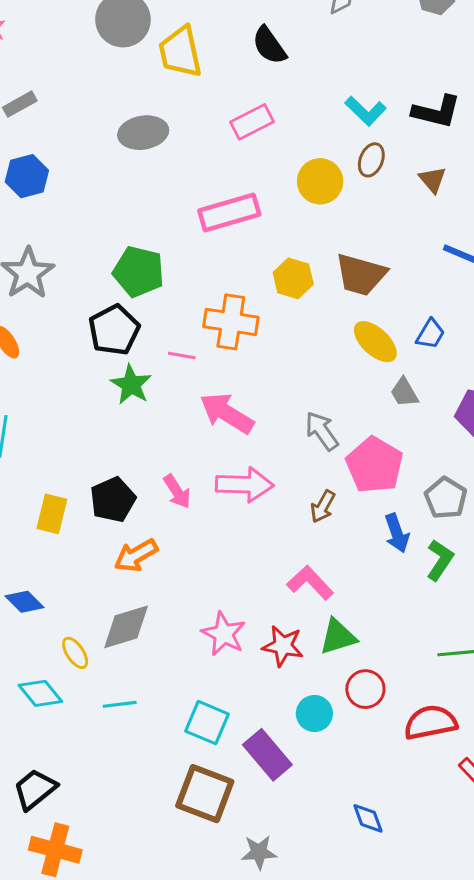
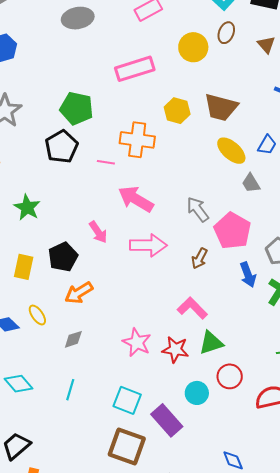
green star: (131, 385) -> (27, 207), moved
pink arrow: (177, 491) -> (98, 232), moved
gray diamond: (126, 627) -> (73, 339), size x0.6
yellow ellipse: (75, 653) -> (37, 315), moved
cyan line: (120, 704) -> (70, 390), turned -65

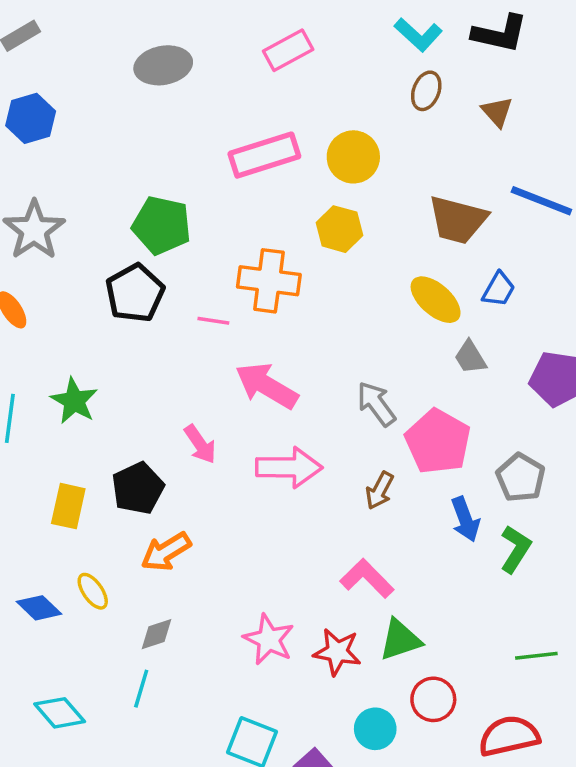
yellow circle: (193, 47) -> (353, 157), moved
brown trapezoid: (221, 107) -> (458, 220), moved
cyan line: (70, 390) -> (141, 689), moved

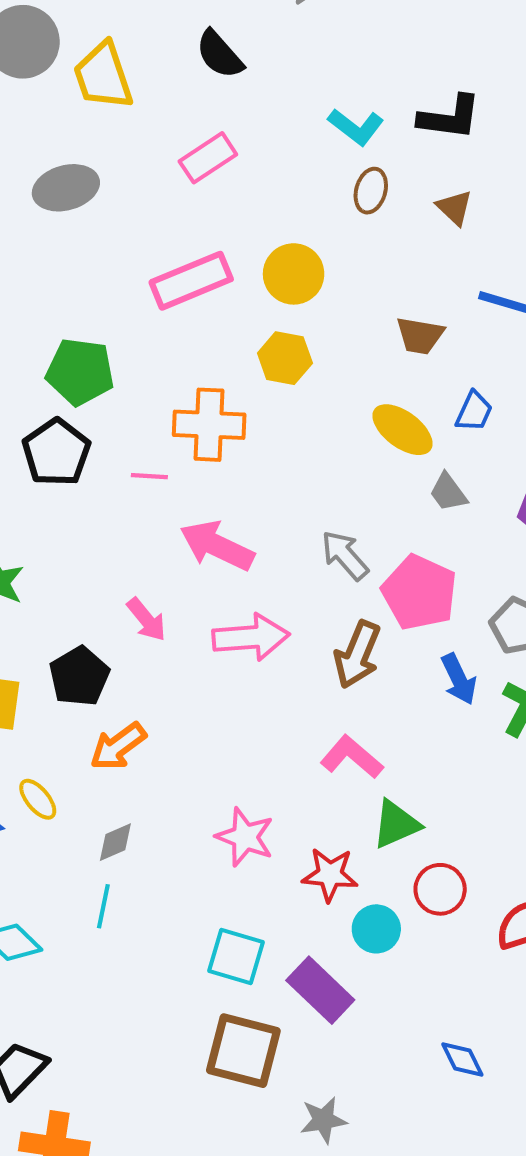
brown trapezoid: (458, 220) -> (420, 336), size x0.7
brown arrow: (380, 490) -> (357, 655), size x1.5
red star: (337, 652) -> (330, 875), moved

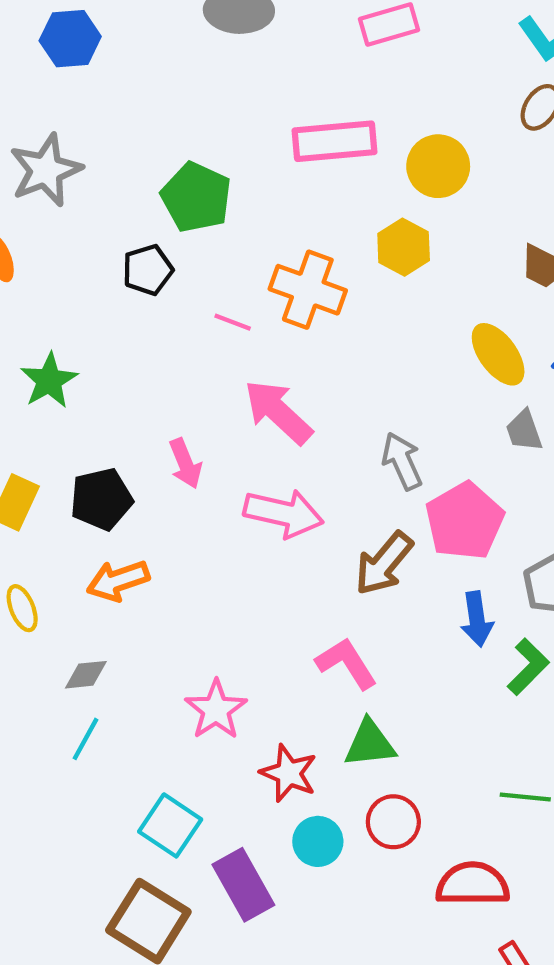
black pentagon: (56, 452) -> (148, 270), size x0.7
cyan line: (103, 906) -> (86, 739), moved

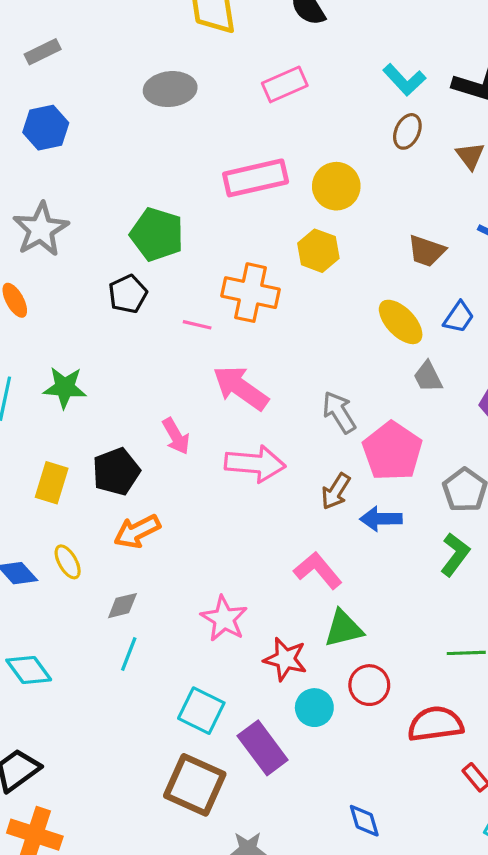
green star: (49, 381) -> (65, 388), turned -30
brown arrow: (384, 563) -> (336, 491), size x0.7
blue arrow: (477, 619) -> (381, 519), moved, turned 105

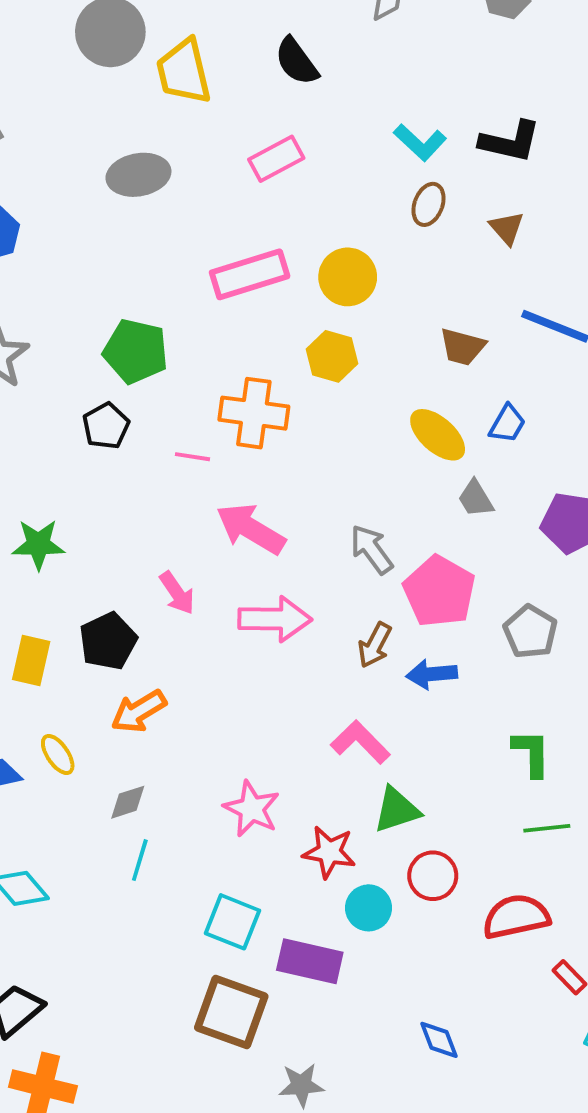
green L-shape: (455, 554) -> (531, 753), moved, turned -33
purple rectangle: (263, 748) -> (310, 961), turned -36

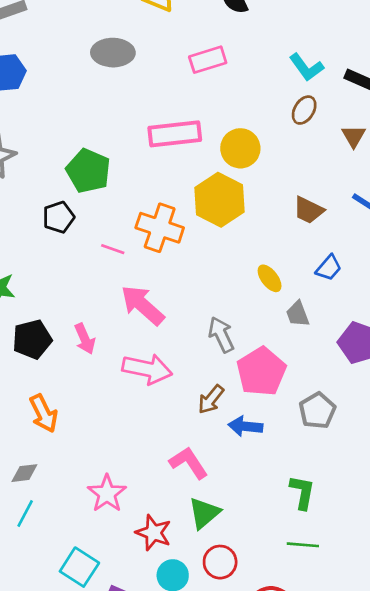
yellow hexagon: (332, 356) -> (220, 200), size x1.5
yellow ellipse: (438, 435) -> (270, 278), moved, size x0.7
black pentagon: (108, 641) -> (32, 339), moved
orange arrow: (139, 711) -> (44, 413), turned -96
green triangle: (397, 810) -> (204, 513), turned -33

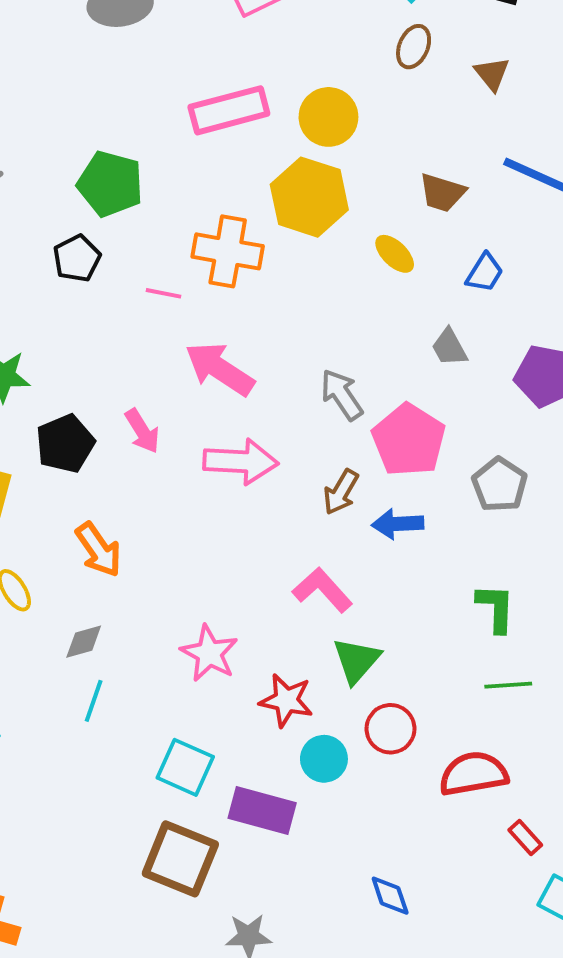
yellow ellipse: (270, 278) -> (395, 254), moved

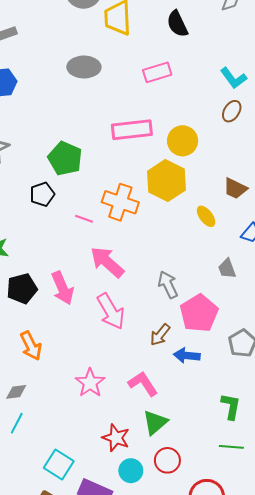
pink arrow: (142, 431) -> (63, 288), size x1.4
pink arrow: (241, 462) -> (111, 311), turned 48
pink star: (209, 653) -> (90, 383), moved

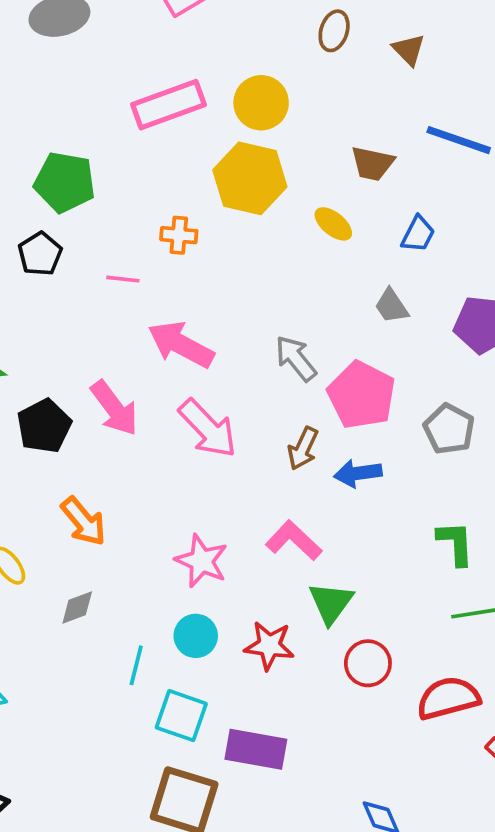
orange cross: (120, 202) -> (179, 235), size x0.6
cyan line: (17, 423) -> (136, 665), moved
cyan circle: (131, 471) -> (196, 636), moved

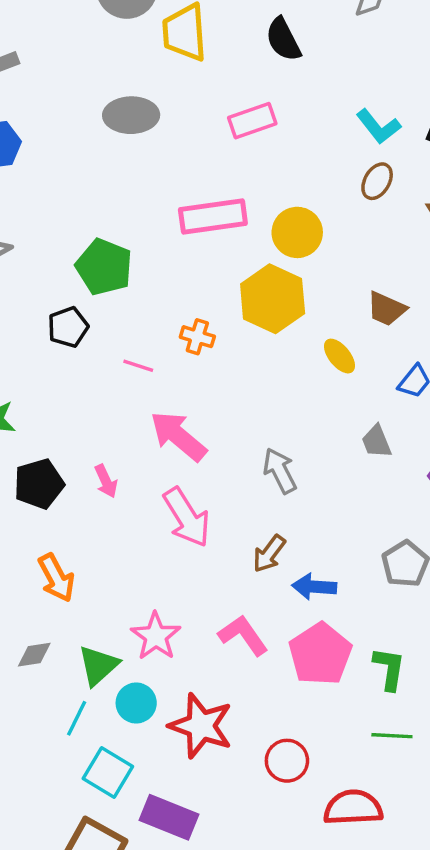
pink pentagon: (361, 395) -> (320, 654), moved
pink arrow: (114, 408) -> (106, 481), size x0.6
green triangle: (331, 603) -> (98, 665), moved
red star: (269, 646) -> (201, 726), size x1.4

